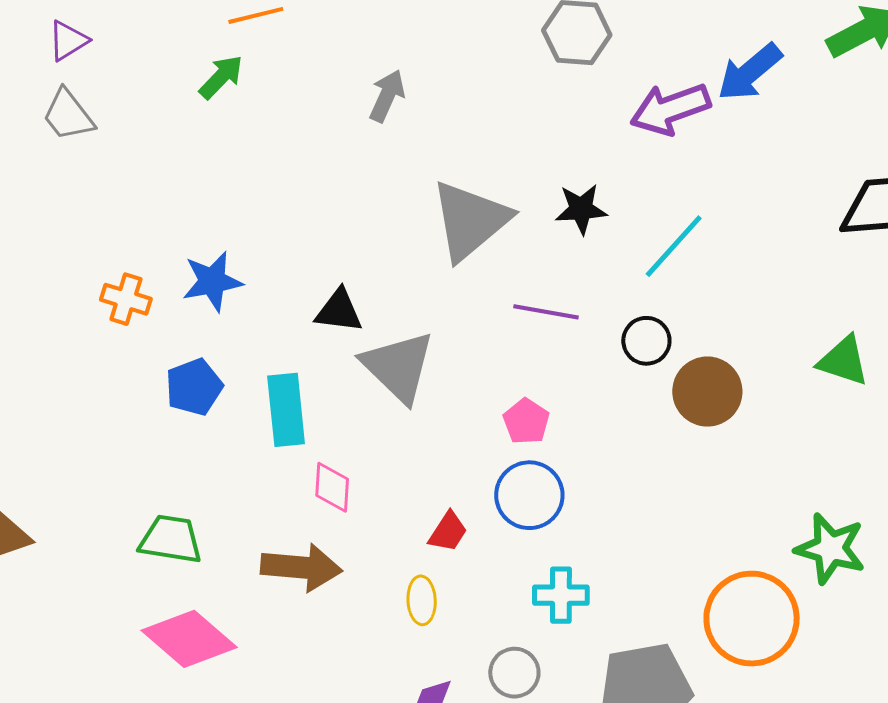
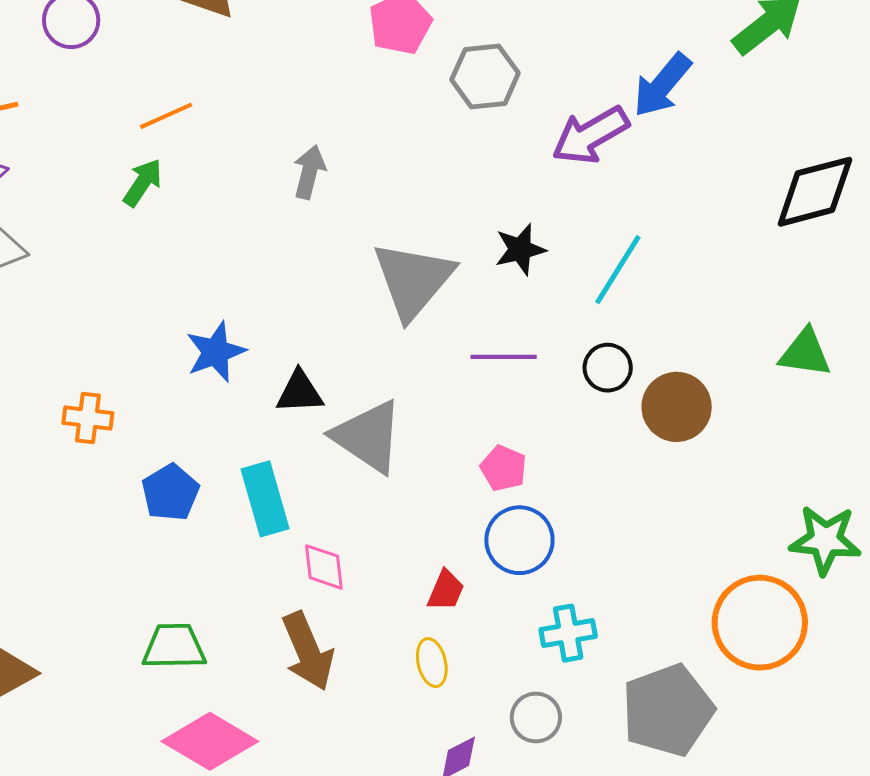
blue star: (212, 281) -> (216, 352), moved
brown arrow: (301, 567) -> (308, 651), turned 72

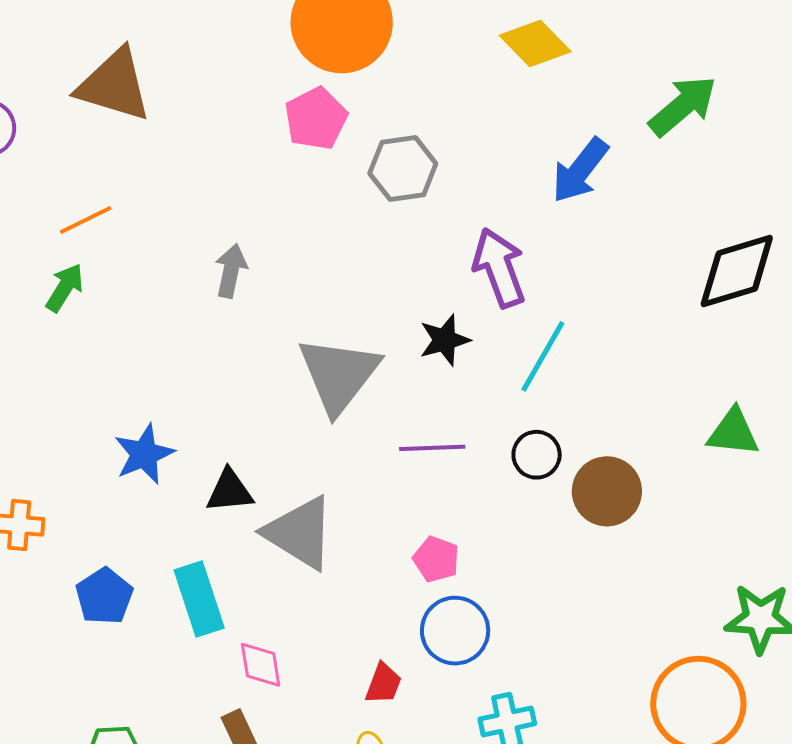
purple arrow: (590, 135) -> (499, 268), moved, turned 102

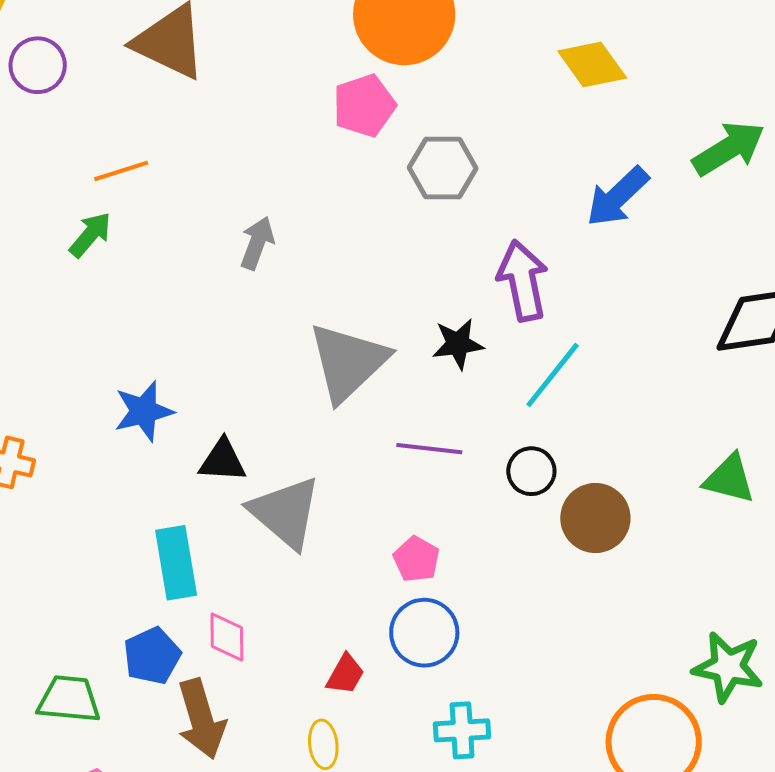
blue pentagon: (104, 596) -> (152, 656), moved

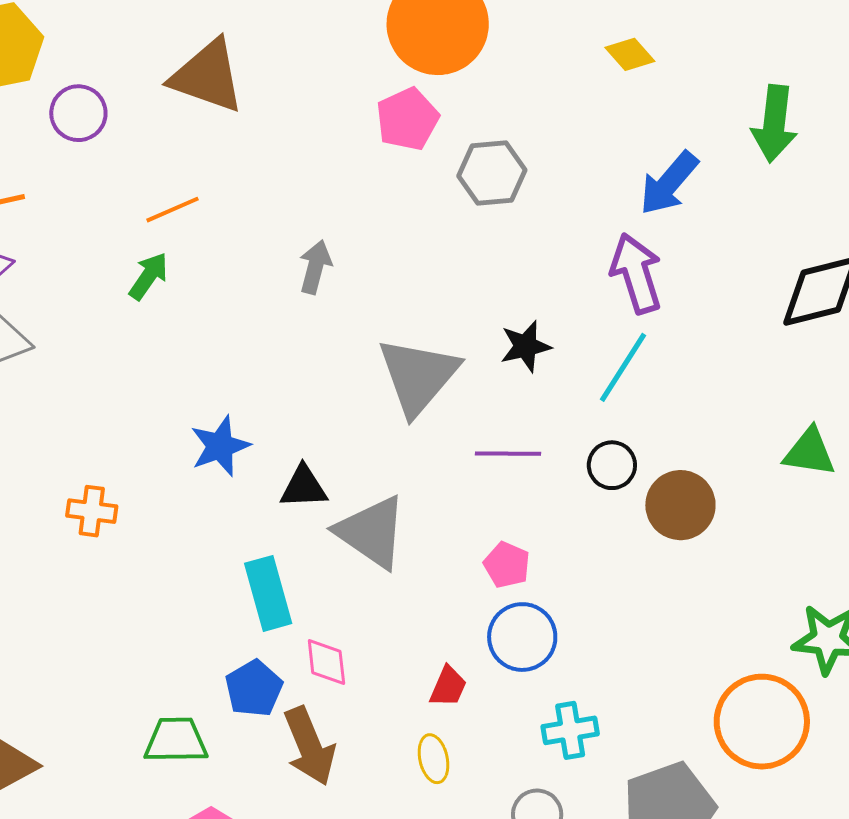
yellow diamond: (592, 64) -> (630, 54), size x0.7
green arrow: (729, 148) -> (774, 124), turned 134
purple arrow: (523, 281) -> (636, 273), moved

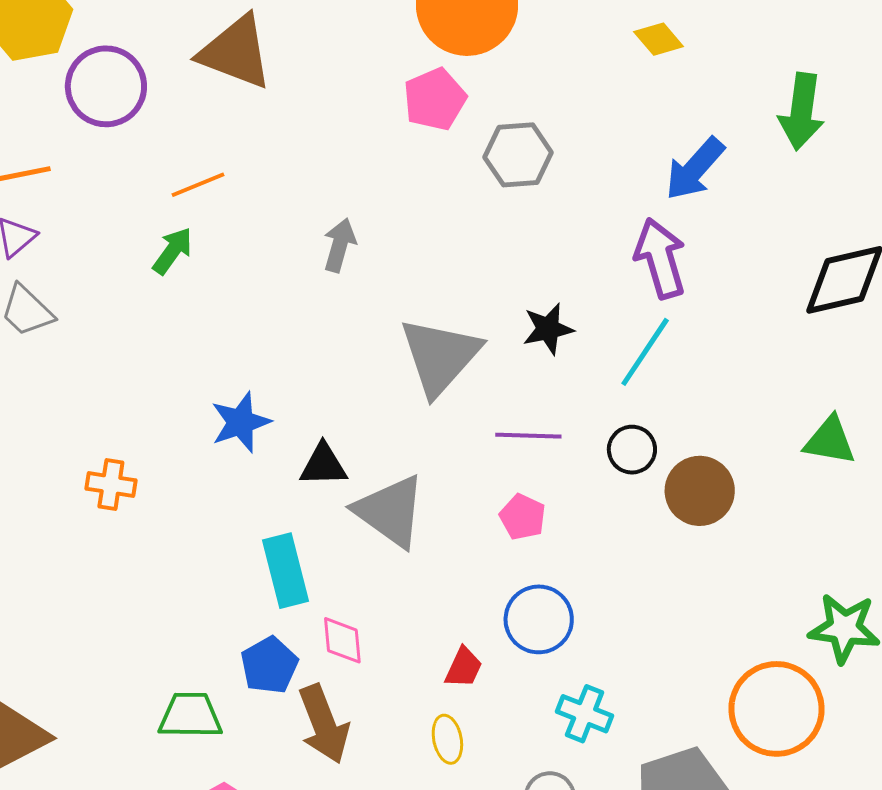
purple circle: (78, 113) -> (106, 86), size x1.4
pink pentagon: (507, 565) -> (523, 517), moved
cyan cross: (570, 730) -> (585, 714), turned 30

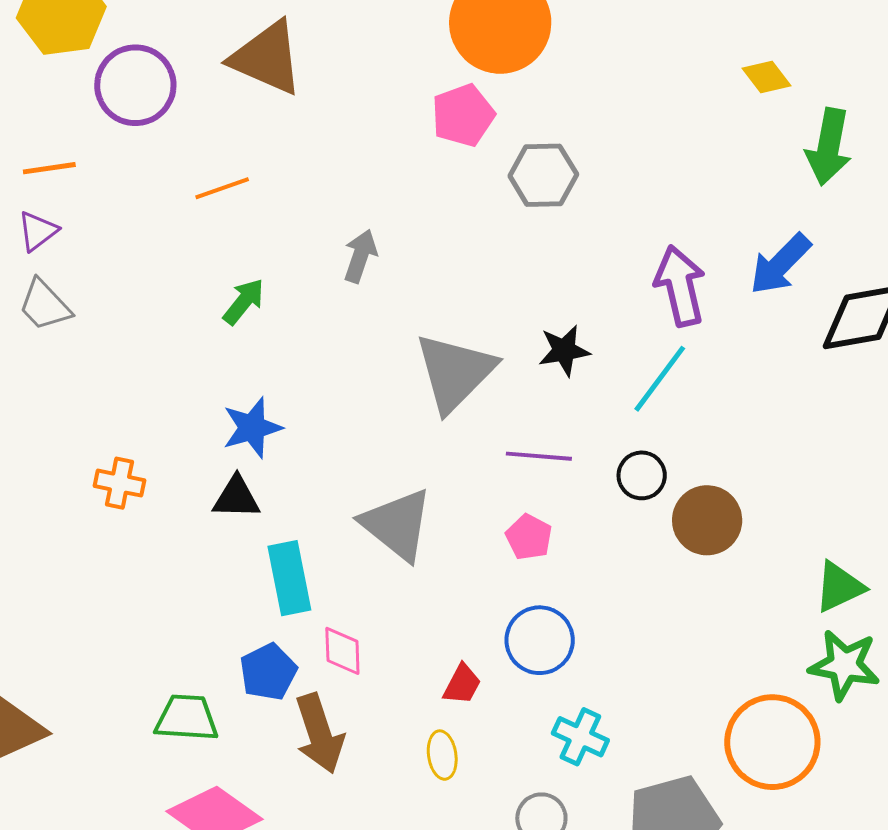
yellow diamond: (659, 39) -> (767, 77), moved
blue arrow: (695, 169) -> (780, 264), moved
green arrow: (173, 251) -> (244, 302), moved
green triangle: (830, 441) -> (839, 587), moved, turned -38
black triangle: (323, 465) -> (236, 498), moved

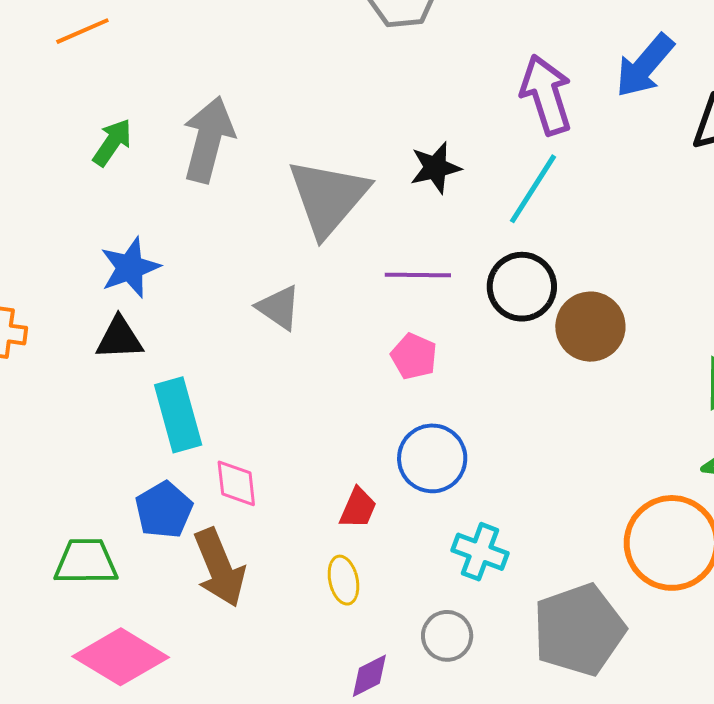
gray arrow: (360, 256) -> (208, 140), moved, size x1.6
black circle: (642, 475) -> (522, 287), size x1.4
gray triangle: (397, 524) -> (279, 308), moved, size x0.6

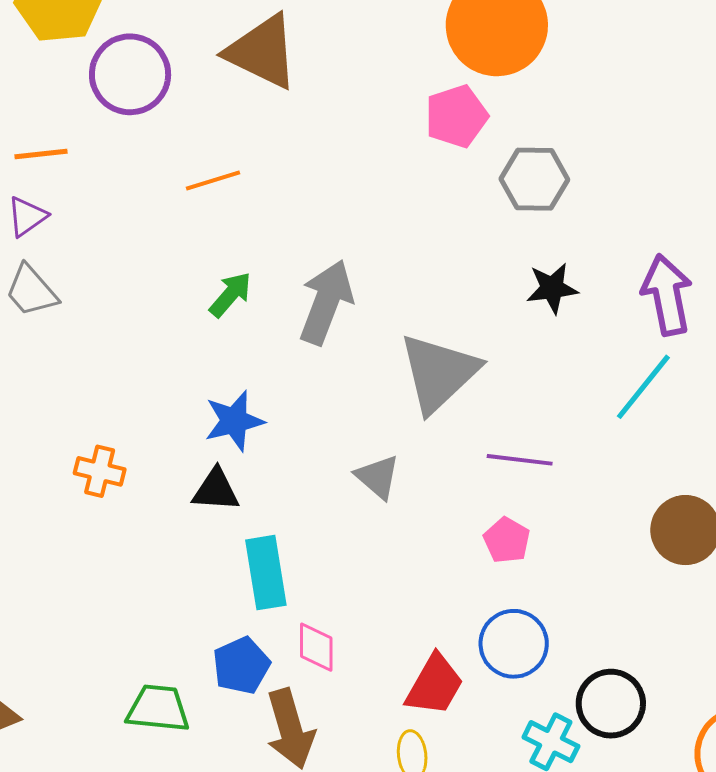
black star: (435, 168) -> (552, 288), moved
black circle: (522, 287) -> (611, 704), moved
red trapezoid: (358, 508) -> (435, 685), size x1.5

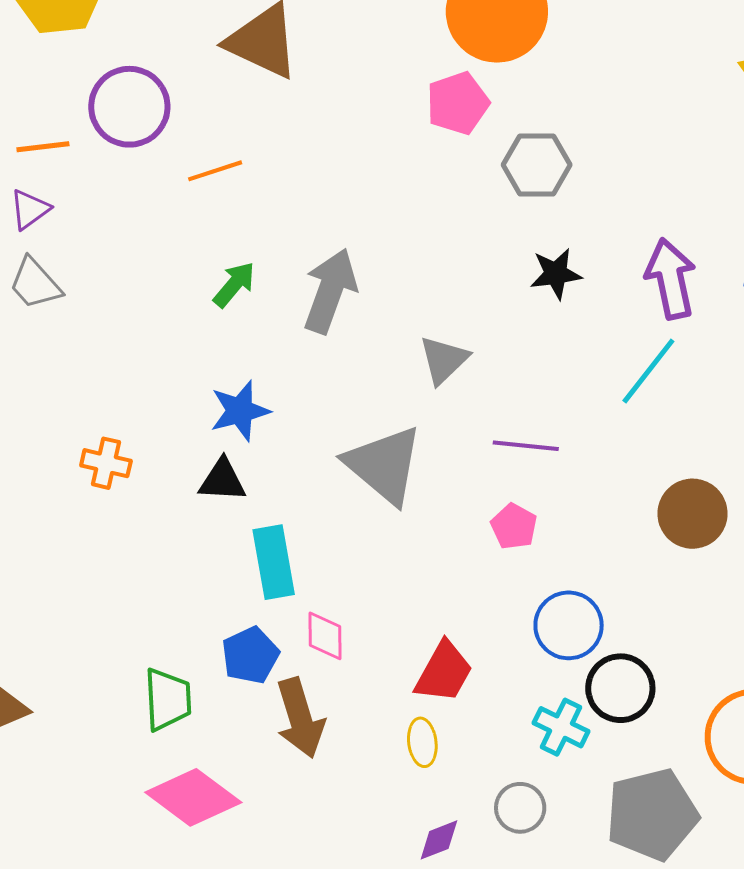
purple circle: (130, 74) -> (129, 107), moved
gray triangle: (439, 373) -> (444, 360), size x0.6
gray triangle: (378, 477) -> (384, 465), size x1.8
blue circle: (514, 644) -> (569, 625), moved
green trapezoid: (158, 708) -> (168, 699), turned 82

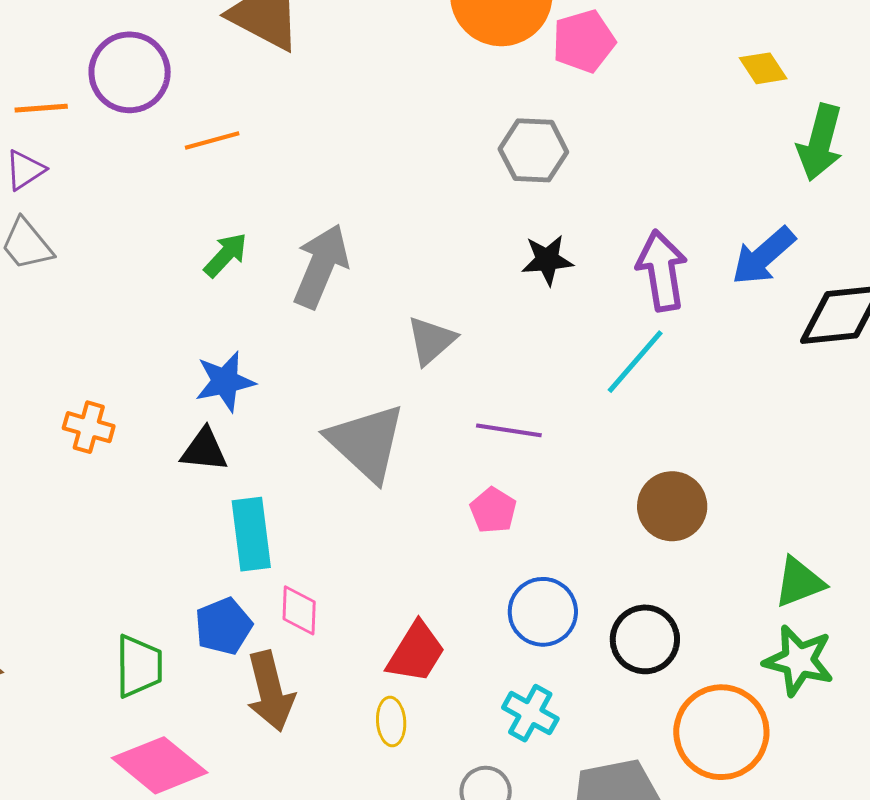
pink pentagon: (458, 103) -> (584, 41), moved
black circle: (620, 688) -> (645, 639), moved

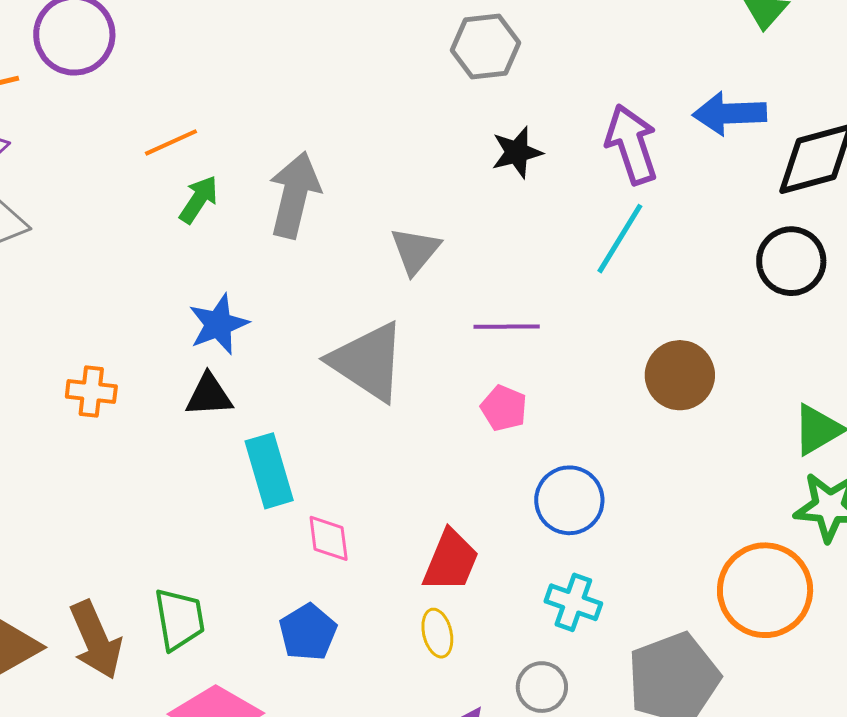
orange line: (212, 140) -> (171, 142), moved
blue arrow: (763, 256) -> (729, 114), turned 48
blue pentagon: (224, 626) -> (308, 632), moved
black circle: (645, 639) -> (791, 261), moved
brown arrow: (270, 691) -> (96, 640), moved

